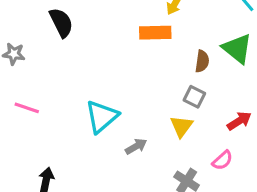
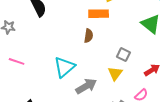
brown semicircle: (202, 61) -> (89, 36), moved
gray arrow: (136, 146) -> (86, 86), size x1.5

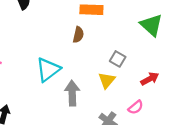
gray arrow: (86, 86) -> (72, 93), turned -65

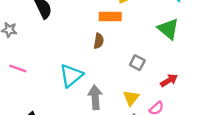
yellow triangle: (107, 80) -> (131, 98), moved

